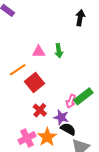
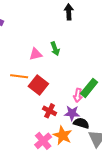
orange line: (18, 70) -> (19, 76), turned 54

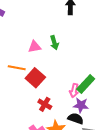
purple star: (72, 113) -> (81, 105), moved

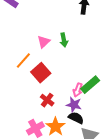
pink triangle: (35, 47) -> (44, 42), turned -40
orange line: (17, 68) -> (23, 61), turned -66
purple star: (81, 105) -> (74, 105), moved

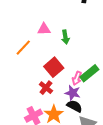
green arrow: (64, 40) -> (65, 37), moved
pink triangle: (44, 42) -> (44, 29), turned 40
red square: (41, 73) -> (54, 67), moved

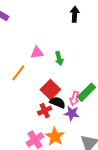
red cross: (46, 88) -> (45, 111), turned 32
black semicircle: (74, 106) -> (58, 102), moved

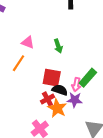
pink triangle: (37, 53) -> (28, 42), moved, turned 32
red square: (50, 90) -> (52, 78), turned -30
orange star: (55, 136) -> (57, 108), moved

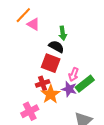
orange line: (18, 63) -> (23, 15), moved
green rectangle: (88, 78) -> (85, 84), moved
black semicircle: (60, 90) -> (56, 47), moved

